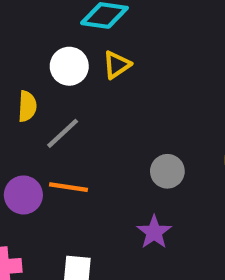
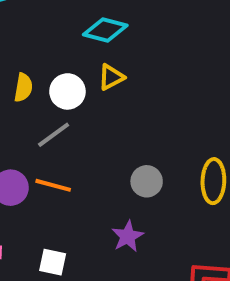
white circle: (69, 66) -> (67, 91), moved
yellow semicircle: (27, 106) -> (23, 88), moved

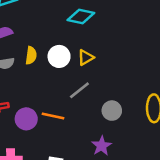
yellow triangle: (111, 77) -> (86, 57), moved
gray line: (54, 135) -> (79, 90), moved

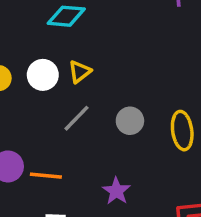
gray circle: (112, 111) -> (130, 121), moved
orange line: (53, 116) -> (46, 176), moved

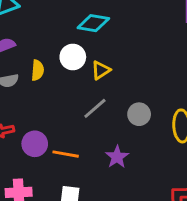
white circle: (43, 75) -> (73, 57), moved
purple star: (116, 191) -> (117, 157), moved

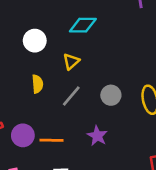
cyan diamond: (93, 23) -> (83, 25), moved
white circle: (73, 57) -> (35, 41), moved
yellow semicircle: (38, 70) -> (37, 84), moved

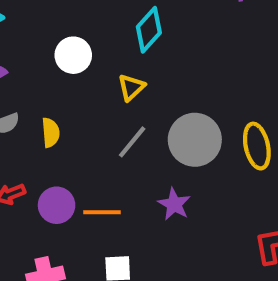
cyan diamond: (83, 25) -> (149, 30), turned -48
yellow semicircle: (37, 84) -> (51, 133), moved
gray circle: (111, 95) -> (195, 140), size x1.6

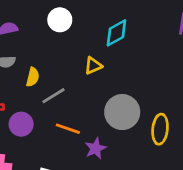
white circle: (73, 55) -> (60, 20), moved
gray line: (132, 142) -> (53, 96), moved
orange line: (102, 212) -> (68, 129), moved

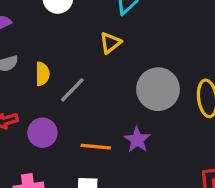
orange line: (68, 129) -> (96, 147), moved

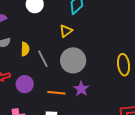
gray circle: (158, 89) -> (73, 60), moved
gray line: (72, 90) -> (43, 59), turned -72

